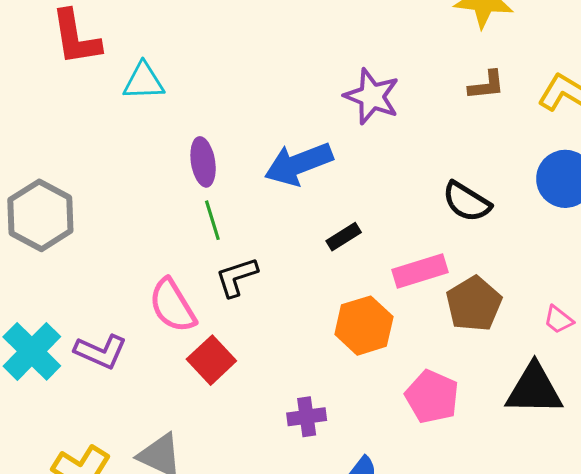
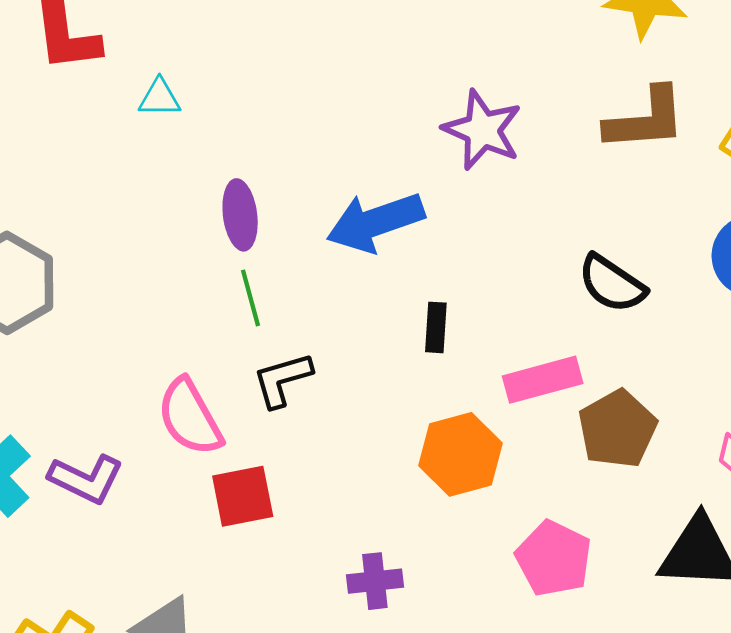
cyan triangle: (144, 81) -> (159, 98), size x0.7
brown L-shape: (486, 85) -> (646, 119), size x1.6
black rectangle: (344, 237) -> (436, 327), turned -56
red square: (211, 360) -> (243, 496), turned 30

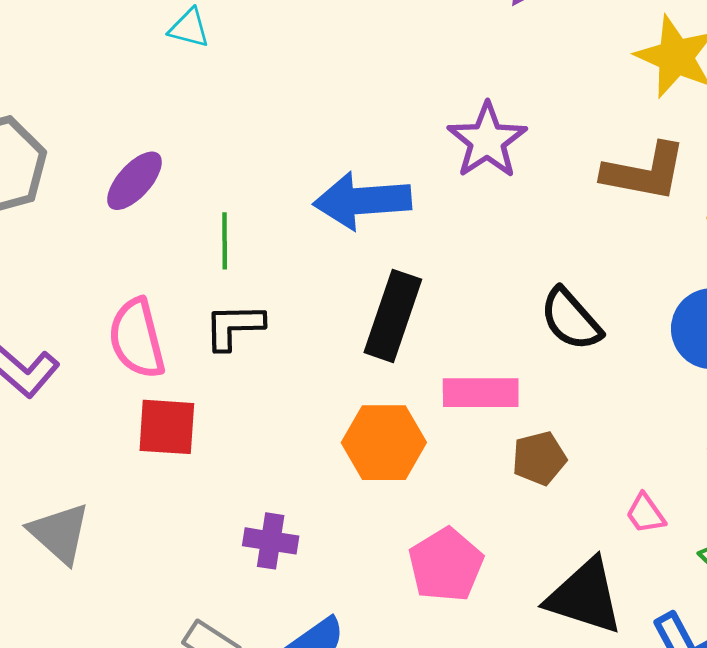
purple ellipse: (240, 215) -> (134, 181), moved, turned 34
black rectangle: (436, 327) -> (393, 316), size x1.8
brown pentagon: (617, 429) -> (539, 458), size x0.7

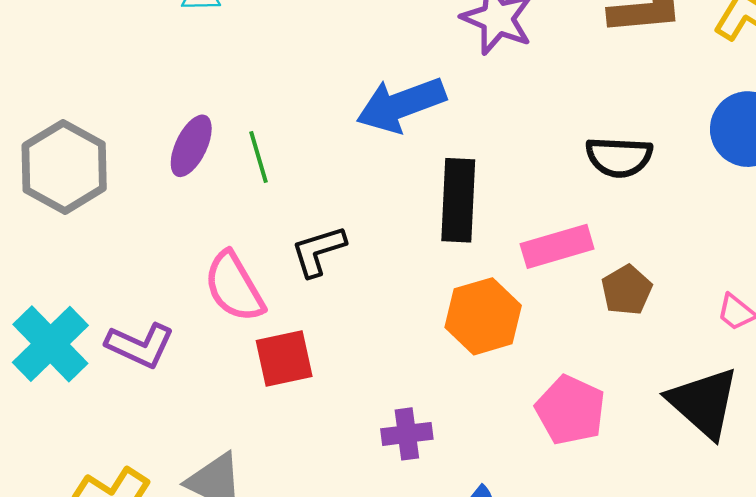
green line: (225, 241) -> (259, 157), moved
black semicircle: (571, 319) -> (619, 157), turned -30
black triangle: (585, 597) -> (704, 403), turned 40

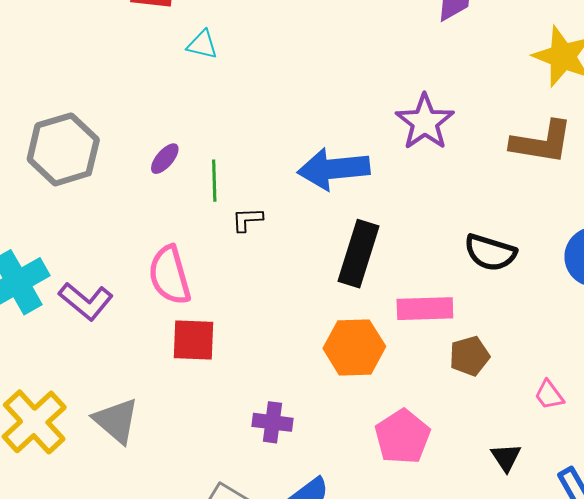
purple ellipse: (191, 146) -> (165, 159), size x0.7
black L-shape: (318, 251) -> (247, 220), moved, size x0.7
black triangle: (704, 403) -> (506, 457), size x0.5

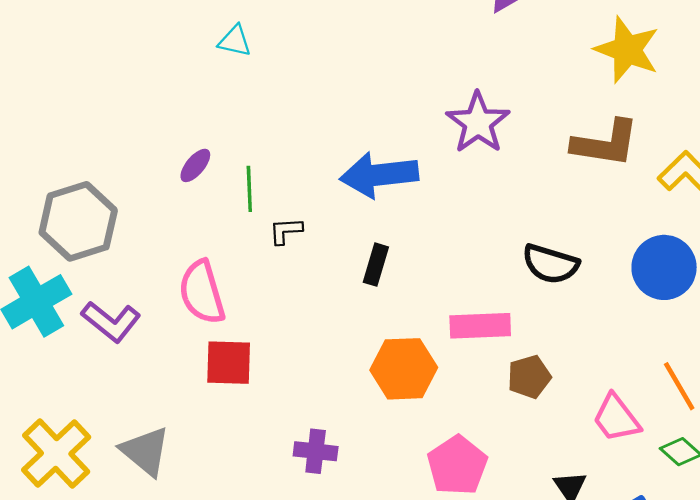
gray hexagon: (63, 149) -> (78, 221), moved
black rectangle: (358, 254) -> (376, 265), moved, size x0.6
pink trapezoid: (549, 395) -> (616, 418), size x1.5

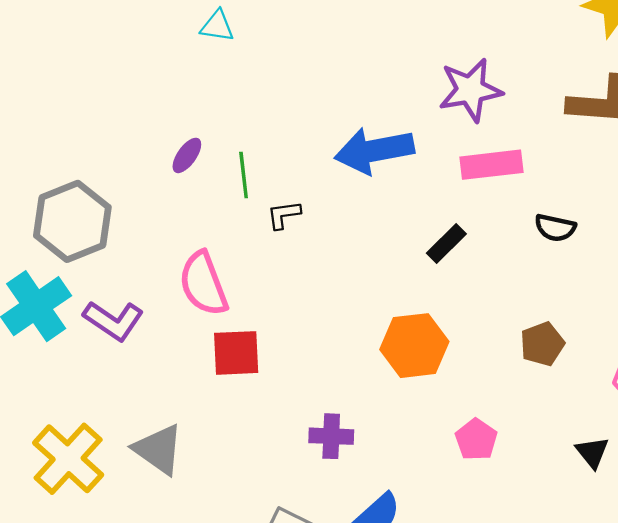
purple star: (478, 123) -> (470, 90), turned 30
black semicircle: (551, 264) -> (555, 228), size x0.7
black rectangle: (376, 265) -> (446, 244), moved, turned 33
pink rectangle: (480, 326) -> (492, 165), moved
pink pentagon: (457, 465) -> (476, 439), size x0.7

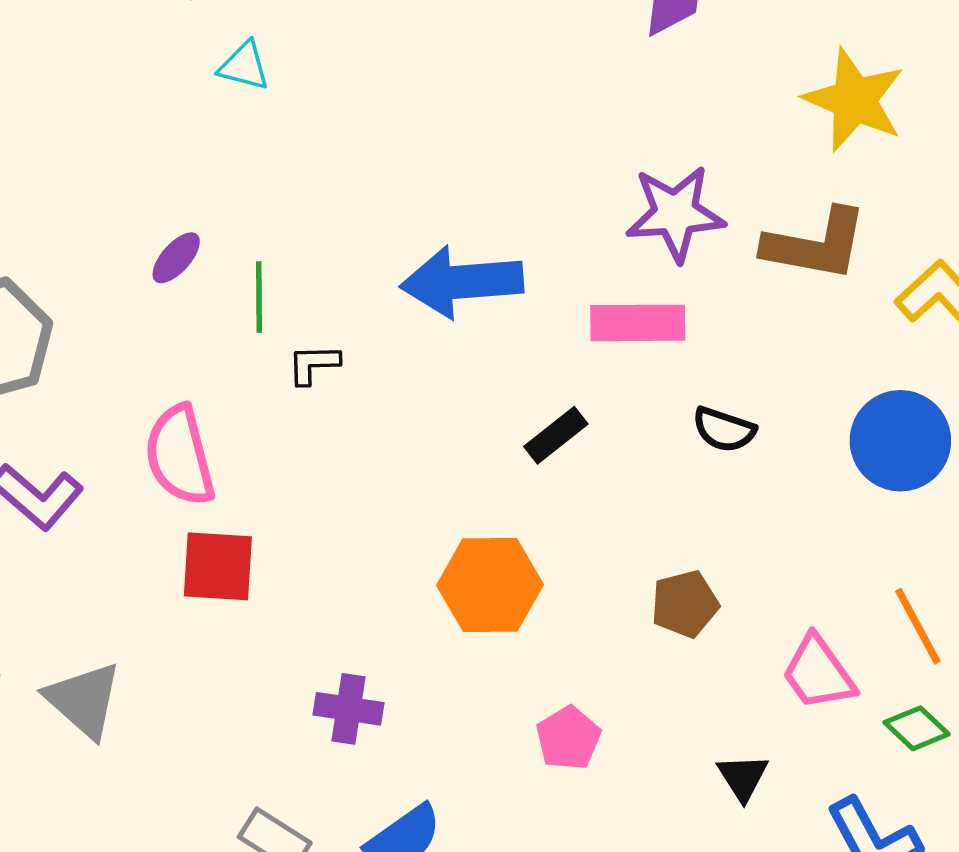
purple star: (470, 90) -> (675, 213), moved

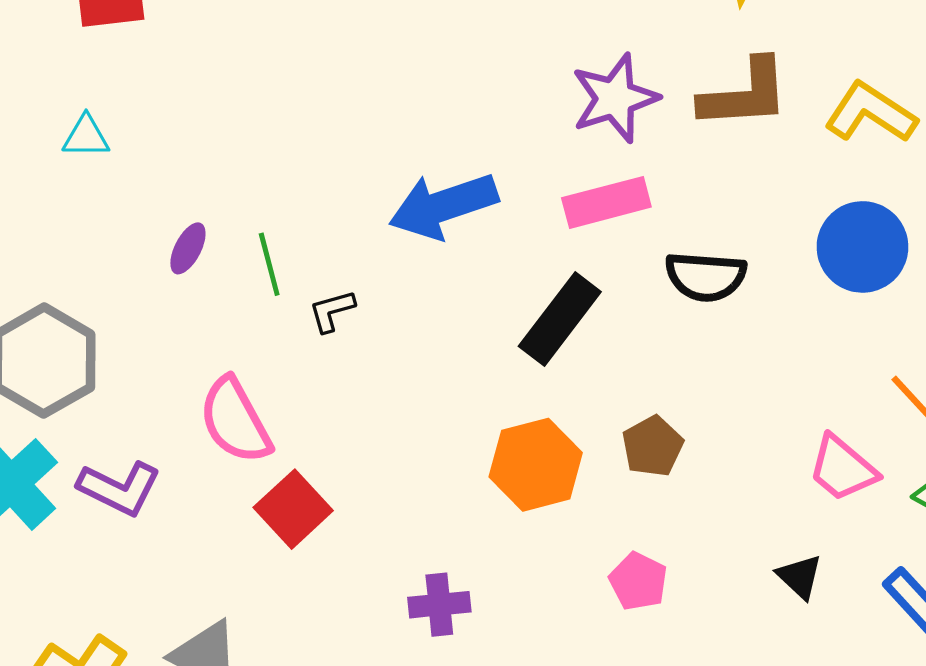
cyan triangle: (244, 66) -> (86, 137), moved
black semicircle: (724, 430) -> (706, 276), size x1.4
black rectangle: (556, 435) -> (560, 319), size x1.6
red square: (218, 566) -> (293, 509), turned -32
brown pentagon: (685, 604) -> (653, 446), moved

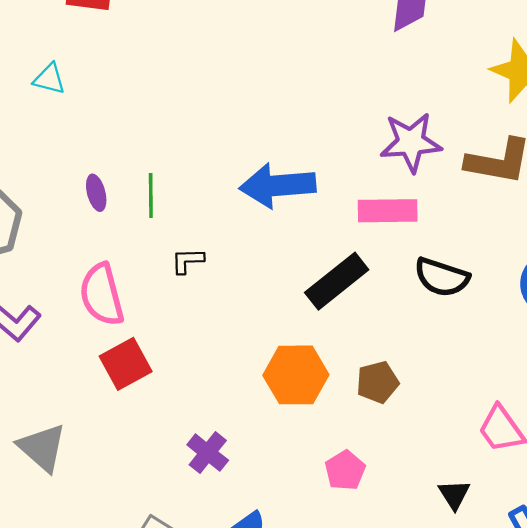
purple ellipse: (188, 248) -> (96, 193), moved, turned -56
black L-shape: (332, 311) -> (187, 261), moved
purple cross: (439, 605) -> (208, 453), turned 30

